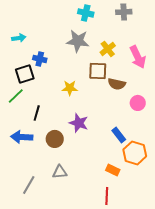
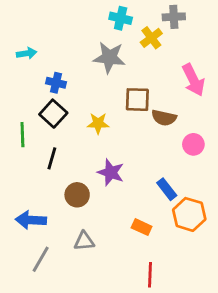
yellow cross: (108, 49) -> (151, 38), moved
black square: (25, 74) -> (53, 114), moved, turned -30
green line: (16, 96) -> (22, 135), turned -48
blue arrow: (22, 137) -> (31, 220), moved
orange rectangle: (113, 170) -> (142, 227), moved

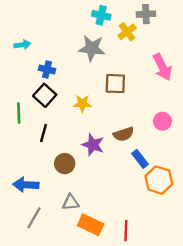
brown semicircle: (164, 118) -> (124, 134), moved, turned -30
orange rectangle: (142, 227) -> (91, 225), moved, size x1.5

